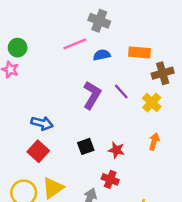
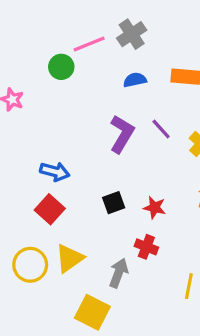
gray cross: (99, 21) -> (132, 34), turned 35
pink line: (75, 44) -> (89, 44), moved
green circle: (18, 48) -> (61, 67), moved

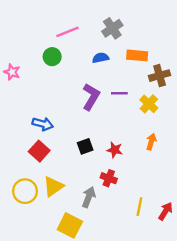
gray cross: (132, 34) -> (112, 28), moved
green circle: (61, 67) -> (52, 57), moved
purple line: (161, 129) -> (119, 93), turned -49

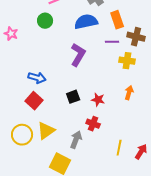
orange rectangle: (137, 55) -> (117, 20), turned 66
blue semicircle: (101, 58) -> (86, 22), size x1.6
brown cross: (160, 76) -> (136, 37), turned 30
purple line: (119, 93) -> (112, 42), moved
yellow cross: (149, 104) -> (127, 61), turned -35

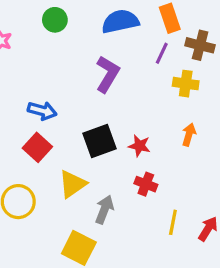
purple line: (112, 42) -> (162, 53), turned -64
black square: (73, 97) -> (100, 141), size x1.5
red cross: (93, 124) -> (146, 184), moved
yellow triangle: (46, 131) -> (72, 184), moved

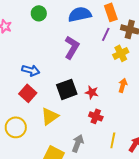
yellow cross: (186, 84) -> (121, 53), turned -35
gray arrow: (104, 210) -> (78, 143), moved

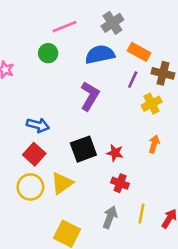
orange rectangle: (111, 12) -> (139, 52), turned -42
yellow circle: (16, 127) -> (30, 187), moved
gray arrow: (78, 143) -> (110, 217), moved

